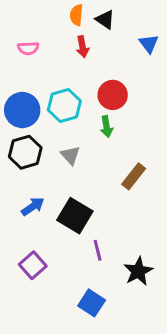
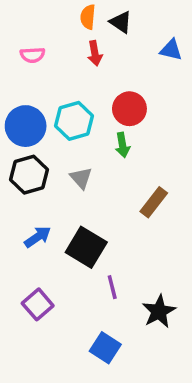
blue triangle: (149, 44) -> (171, 50), turned -40

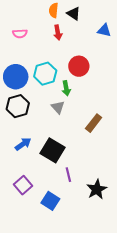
green arrow: (123, 145) -> (66, 88), moved
gray triangle: (81, 178) -> (58, 107), moved
blue square: (105, 348) -> (50, 201), moved

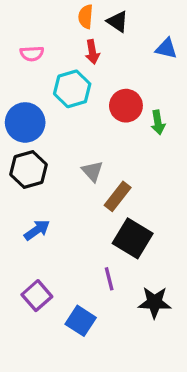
cyan hexagon: (45, 74) -> (72, 89), moved
green arrow: (66, 88) -> (158, 122), moved
brown rectangle: (94, 123) -> (118, 196), moved
black square: (53, 150) -> (133, 238), moved
black star: (97, 189) -> (155, 302), turned 30

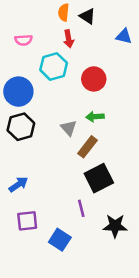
green arrow: (158, 122) -> (95, 117), moved, turned 96
blue arrow: (37, 230) -> (18, 184), moved
black square: (133, 238) -> (99, 178), turned 32
purple square: (37, 296) -> (27, 221), turned 35

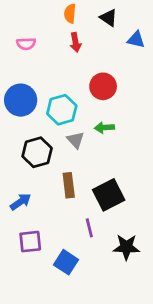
black triangle: (87, 16) -> (109, 18), moved
cyan hexagon: (54, 66) -> (62, 110), moved
black hexagon: (21, 127) -> (37, 152), moved
brown rectangle: (87, 147) -> (69, 185), moved, turned -45

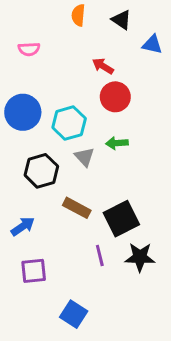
red arrow: (76, 42) -> (103, 66), moved, turned 132
brown rectangle: (69, 185) -> (77, 208), turned -55
black star: (126, 247) -> (140, 257), moved
blue square: (66, 262) -> (74, 314), moved

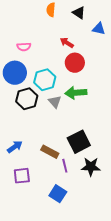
pink semicircle: (29, 49) -> (24, 47), moved
green arrow: (117, 143) -> (76, 93), size x1.5
black hexagon: (41, 171) -> (27, 99), moved
brown rectangle: (77, 208) -> (50, 152), moved
blue square: (74, 314) -> (58, 194), moved

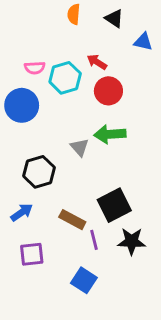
cyan hexagon: (45, 80) -> (65, 78), moved
black hexagon: (27, 99) -> (39, 172), moved

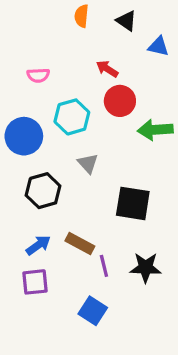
cyan hexagon: (65, 78) -> (72, 117), moved
blue circle: (22, 105) -> (24, 136), moved
green arrow: (110, 134) -> (155, 130), moved
black square: (114, 205) -> (133, 203), moved, turned 36
blue arrow: (22, 212) -> (38, 245), moved

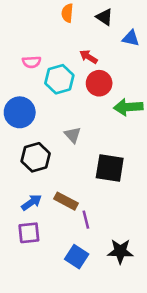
cyan hexagon: (72, 117) -> (59, 79), moved
black star: (146, 268) -> (120, 251), moved

